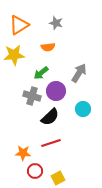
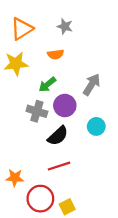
orange star: (23, 153) -> (15, 178), moved
red circle: (35, 171) -> (40, 199), size x1.5

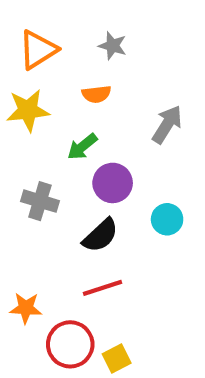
gray arrow: (92, 85) -> (167, 124), moved
gray cross: (37, 111) -> (40, 201), moved

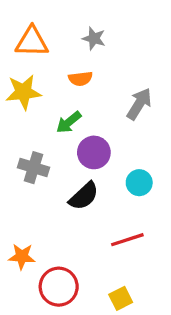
orange triangle: (38, 50) -> (32, 42), turned 33
red line: (102, 288) -> (127, 240), moved
yellow square: (117, 359) -> (121, 298), moved

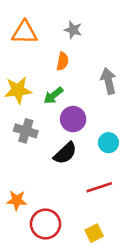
orange semicircle: (80, 79) -> (63, 61), turned -72
yellow star: (23, 92) -> (18, 90), moved
gray arrow: (139, 104) -> (108, 81), turned -45

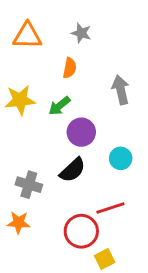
gray cross: (26, 131) -> (29, 185), moved
red circle: (46, 224) -> (81, 231), moved

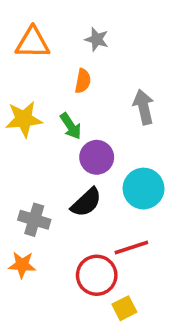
green arrow: (59, 106) -> (71, 126), turned -85
cyan circle: (121, 158) -> (144, 189), size x1.5

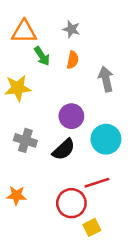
orange semicircle: (83, 81) -> (73, 60), moved
green arrow: (71, 126) -> (42, 56), moved
gray cross: (34, 220) -> (25, 140), moved

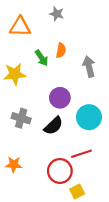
gray star: (71, 29) -> (57, 14), moved
green arrow: (42, 56) -> (42, 58), moved

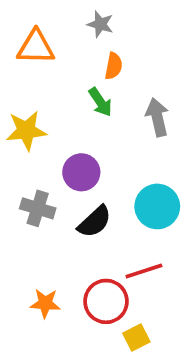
orange semicircle: (61, 50) -> (114, 66), moved
green arrow: (42, 58) -> (100, 102), moved
purple circle: (60, 98) -> (81, 172), moved
orange star: (14, 165) -> (45, 303), moved

